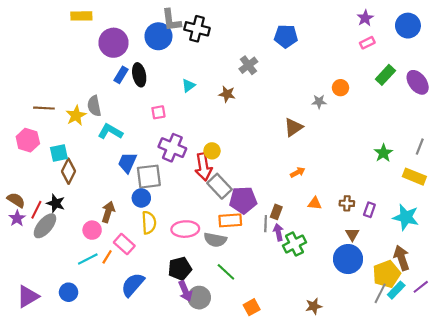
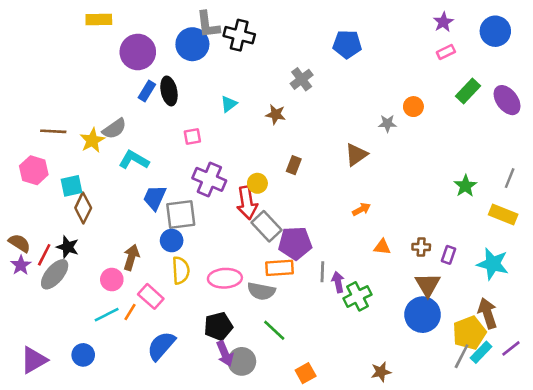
gray semicircle: (94, 106) -> (114, 129), turned -114
brown rectangle: (276, 212) -> (294, 165), moved
brown triangle: (352, 234) -> (428, 285), size x1.5

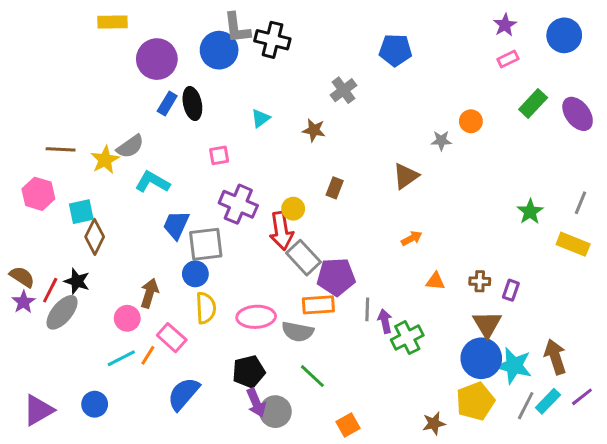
cyan star: (493, 264) -> (514, 366), moved
yellow pentagon: (469, 333) -> (475, 401), moved

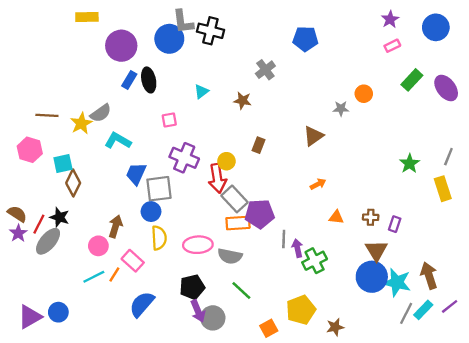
yellow rectangle: (573, 244) -> (443, 189), turned 50
orange rectangle: (318, 305) -> (238, 223), moved
yellow pentagon: (475, 401) -> (301, 310), moved
blue circle: (95, 404) -> (58, 312), moved

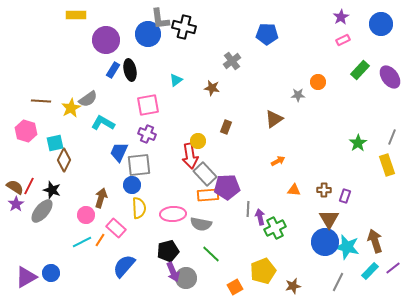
pink square: (169, 120) -> (148, 105), size x1.6
purple cross: (184, 158) -> (147, 134), moved, size x0.7
red line: (39, 224) -> (29, 186), moved
gray line: (406, 313) -> (338, 282), moved

